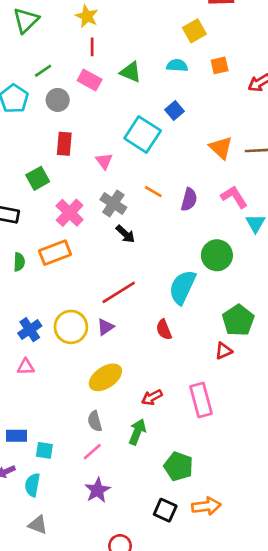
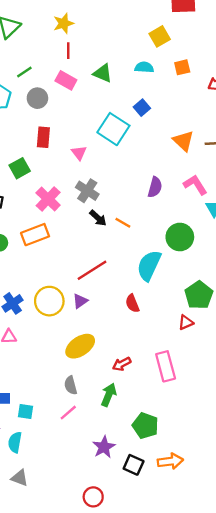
yellow star: (87, 16) -> (64, 23), turned 30
orange line: (153, 192) -> (123, 223), moved
purple star: (97, 490) -> (104, 447), moved

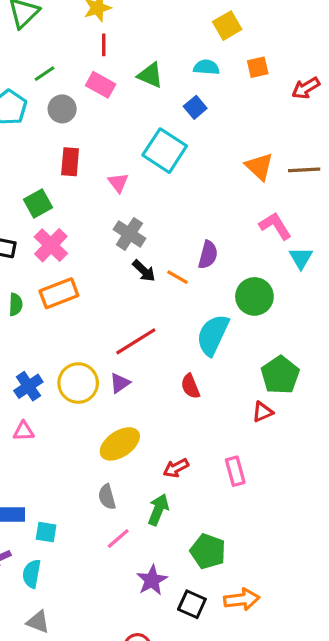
blue square: (142, 108) -> (195, 107), moved
purple semicircle: (155, 187) -> (208, 255), moved
pink cross: (48, 199) -> (51, 245), moved
pink rectangle: (166, 366) -> (235, 471), size x0.7
pink line: (68, 413) -> (118, 539), moved

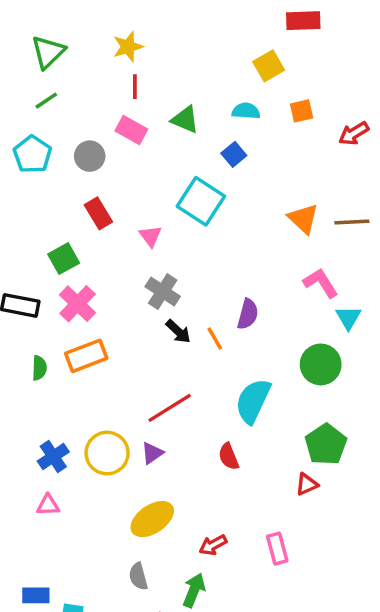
green line: (44, 74) -> (46, 101), moved
red rectangle: (70, 162) -> (98, 213), turned -36
orange line: (178, 277) -> (215, 338), turned 30
green circle: (254, 296) -> (321, 364), moved

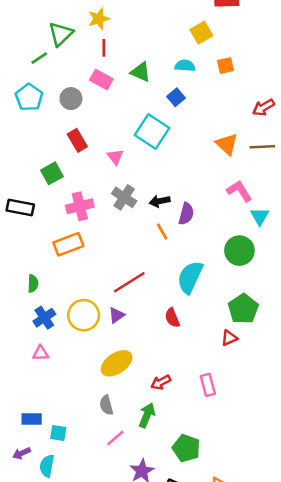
green triangle: (48, 52) -> (61, 34), moved
red arrow: (354, 134) -> (263, 107), moved
pink cross: (78, 304) -> (80, 206), moved, turned 32
black arrow: (178, 331) -> (160, 201), moved, turned 126
green semicircle: (39, 368) -> (33, 284), moved

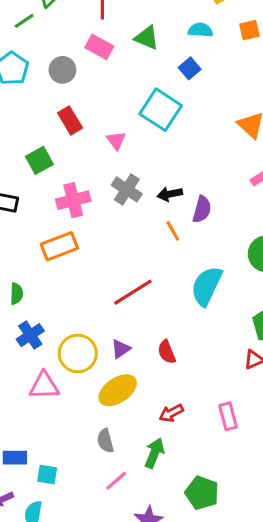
yellow circle: (84, 315) -> (78, 353), moved
purple triangle: (117, 315) -> (121, 349), moved
red semicircle: (172, 318) -> (167, 352), moved
pink triangle: (41, 353) -> (44, 386), moved, size x1.5

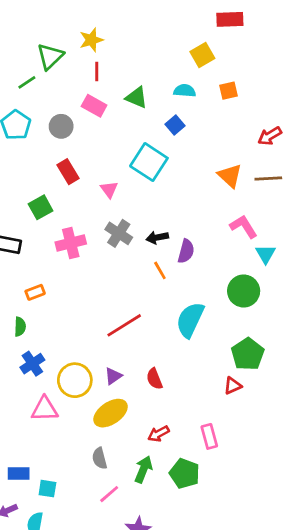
orange rectangle: (59, 246) -> (35, 292), moved, size x0.6
green pentagon: (202, 493) -> (185, 473), moved

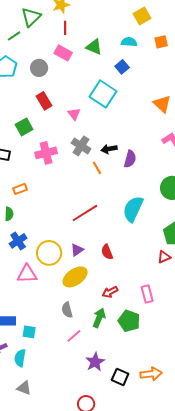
orange line: (160, 270) -> (97, 168), moved

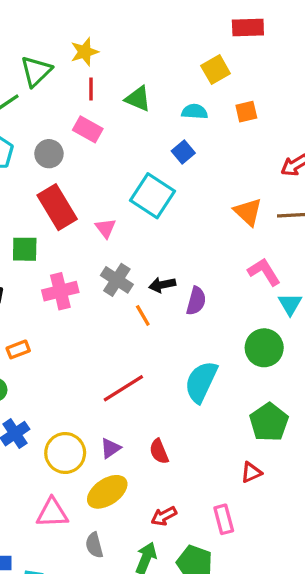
green triangle: (94, 47) -> (138, 99), moved
red rectangle: (44, 101) -> (57, 207), size x1.5
green square: (24, 127) -> (25, 249), turned 30
red triangle: (164, 257) -> (251, 472), moved
pink triangle: (27, 274) -> (52, 513), moved

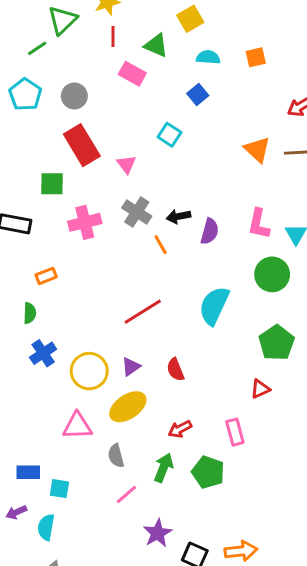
yellow square: (216, 70) -> (190, 19), moved
pink rectangle: (88, 129) -> (132, 74), moved
cyan square: (153, 196) -> (169, 135), size x0.6
pink L-shape: (264, 272) -> (259, 224), moved, turned -136

